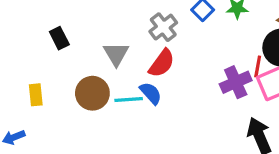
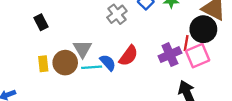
gray triangle: (116, 54) -> (82, 49), moved
red semicircle: (162, 63) -> (128, 56), moved
yellow rectangle: (36, 95) -> (43, 64), moved

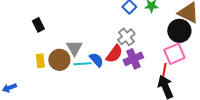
gray cross: (117, 14) -> (126, 37), moved
red line: (186, 43) -> (164, 70), moved
purple cross: (170, 55) -> (133, 59), moved

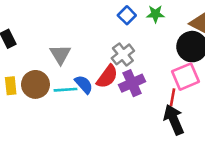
gray triangle: (74, 48) -> (60, 54), moved

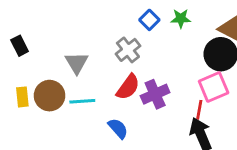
gray cross: (123, 54) -> (128, 50), moved
blue semicircle: (84, 84) -> (118, 128), moved

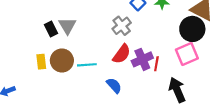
black rectangle: (20, 46) -> (51, 29), moved
gray triangle: (77, 63) -> (67, 26), moved
red line: (199, 110) -> (156, 64), moved

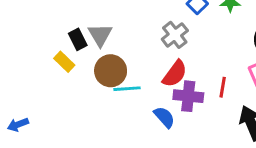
purple cross: (142, 59) -> (188, 96), moved, turned 30
brown circle: (62, 60) -> (111, 71), moved
yellow rectangle: (41, 62) -> (64, 62), moved, turned -40

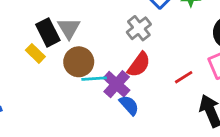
black rectangle: (78, 39) -> (48, 32), size x1.4
red line: (223, 87) -> (184, 77), turned 48
purple cross: (188, 96) -> (117, 84), moved, turned 36

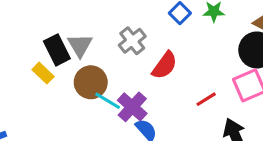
gray cross: (139, 28) -> (132, 41), moved
red semicircle: (139, 65) -> (165, 65), moved
cyan line: (94, 79) -> (108, 101), turned 35

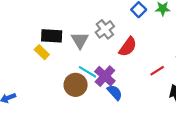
gray triangle: (80, 45) -> (80, 40), moved
black rectangle: (57, 50) -> (52, 36), turned -60
brown circle: (91, 82) -> (76, 85), moved

